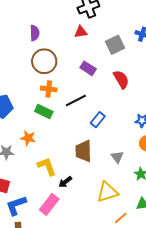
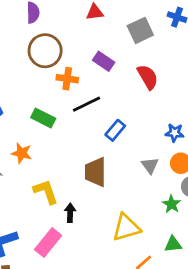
orange cross: (49, 89) -> (67, 79), moved
gray triangle: (117, 157) -> (150, 165), moved
black arrow: (65, 182) -> (70, 213), turned 128

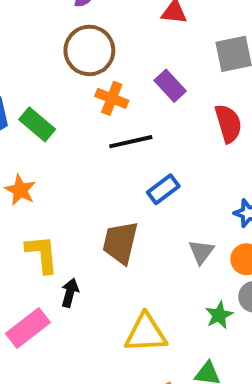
green rectangle: (43, 118) -> (37, 124), moved

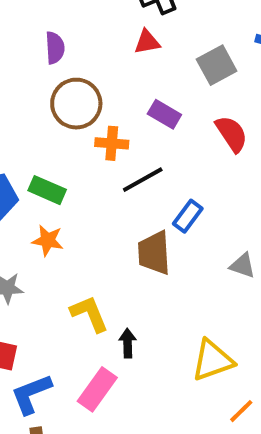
orange star: (20, 190) -> (48, 240), moved
brown trapezoid: (120, 243) -> (154, 253), moved
gray triangle: (201, 252) -> (243, 266), turned -32

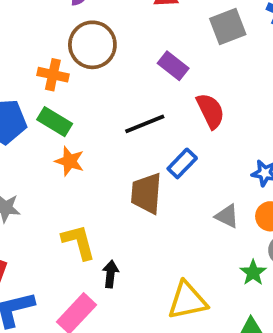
red semicircle: (232, 134) -> (211, 111), moved
orange cross: (112, 143) -> (53, 75), moved
orange star: (48, 240) -> (70, 161), moved

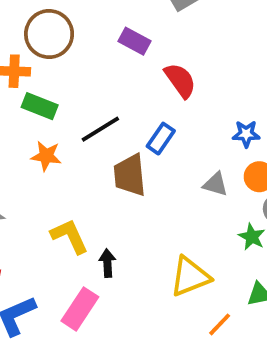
green rectangle: (55, 122) -> (40, 106), moved
black line: (145, 124) -> (100, 129), moved

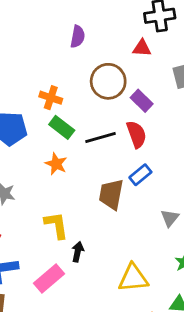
brown circle: (49, 34) -> (108, 81), moved
red semicircle: (180, 80) -> (136, 134), moved
black line: (100, 129) -> (100, 137), moved
gray triangle: (215, 184) -> (170, 218), turned 36

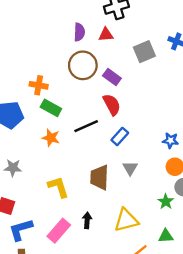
purple semicircle: (78, 37) -> (79, 32), moved
black line: (100, 137) -> (86, 126), moved
brown trapezoid: (111, 194) -> (99, 177), moved
gray triangle: (170, 218) -> (130, 168), moved
black arrow: (78, 252) -> (87, 220), moved

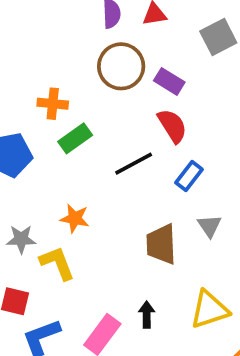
green rectangle: (51, 108) -> (75, 138), turned -60
orange star: (51, 138) -> (75, 218), moved
yellow L-shape: (58, 187) -> (57, 263), moved

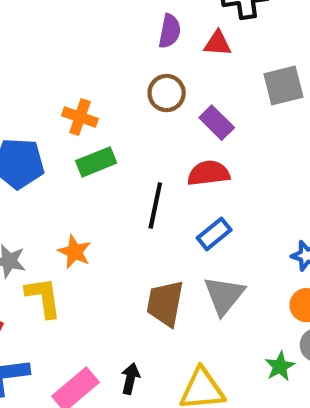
brown circle: (121, 66) -> (167, 93), size x0.7
red semicircle: (172, 126) -> (209, 173), turned -78
black line: (134, 164) -> (155, 205), turned -63
gray triangle: (209, 226) -> (224, 295), size x1.5

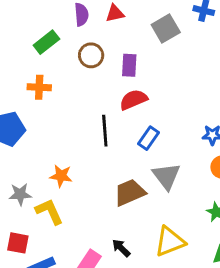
purple rectangle: (217, 123) -> (129, 65), turned 65
green rectangle: (96, 162) -> (46, 42), moved
brown trapezoid: (165, 303) -> (130, 192), turned 72
black arrow: (130, 379) -> (121, 248), turned -42

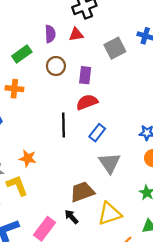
brown trapezoid: (130, 192) -> (82, 192), moved

